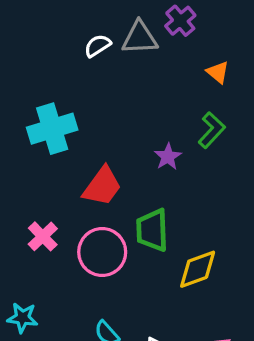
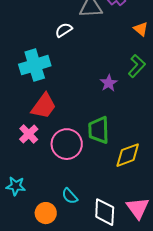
white semicircle: (97, 46) -> (64, 30), moved
red trapezoid: (102, 186) -> (44, 106), moved

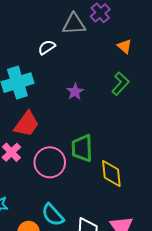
purple star: (109, 83) -> (75, 92), moved
yellow diamond: (128, 155) -> (111, 173), turned -76
cyan semicircle: (70, 196) -> (53, 215), size x1.4

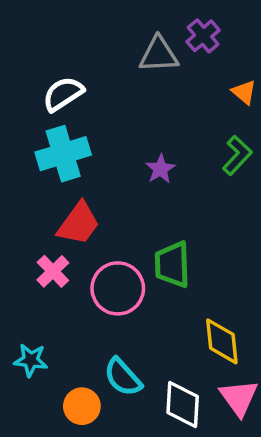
white semicircle: (47, 47) -> (63, 94), moved, size x1.4
yellow diamond: (111, 173) -> (222, 341), moved

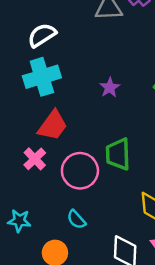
cyan semicircle: (123, 377) -> (76, 220), moved, size x0.7

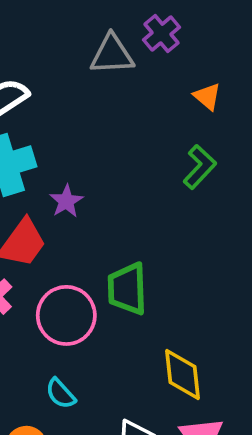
purple star: (110, 88) -> (66, 201), moved

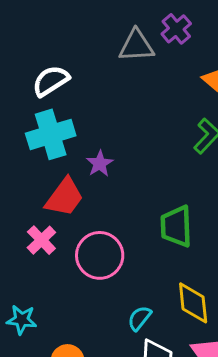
green trapezoid: (127, 289) -> (176, 226), moved
cyan semicircle: (61, 394) -> (139, 318), moved, turned 80

